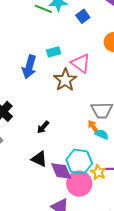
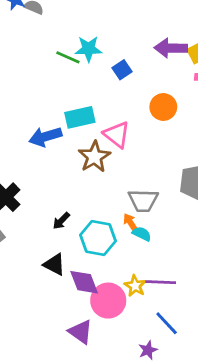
cyan rectangle: (54, 52) -> (80, 117), size x1.5
blue arrow: (29, 67) -> (45, 137), turned 55
cyan hexagon: (79, 162) -> (98, 238), moved

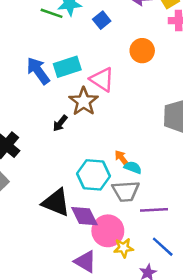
blue arrow: (45, 137) -> (38, 71), moved, turned 76
gray trapezoid: (143, 201) -> (126, 191), moved
black arrow: (61, 221) -> (60, 123), moved
black triangle: (54, 264) -> (56, 202), size x1.4
yellow star: (135, 286) -> (124, 248), moved, turned -30

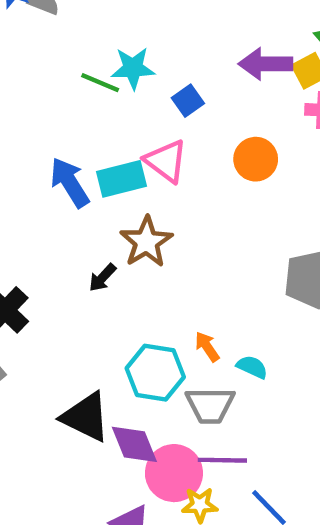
pink triangle: (102, 79) -> (166, 161), moved
cyan semicircle: (133, 167) -> (252, 367), moved
purple line: (154, 210) -> (222, 460), moved

